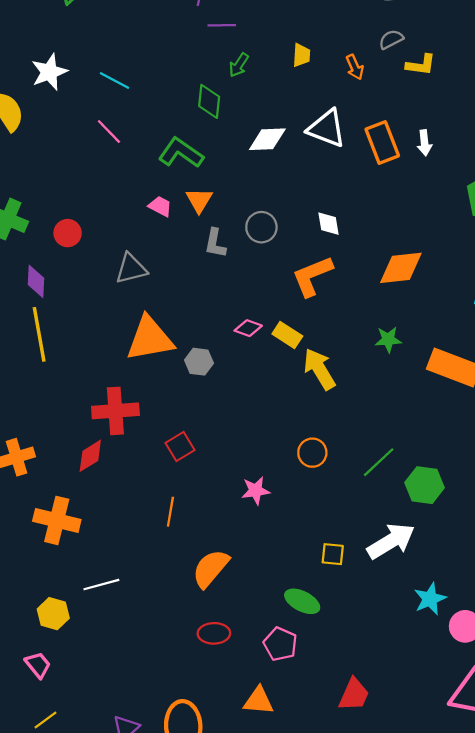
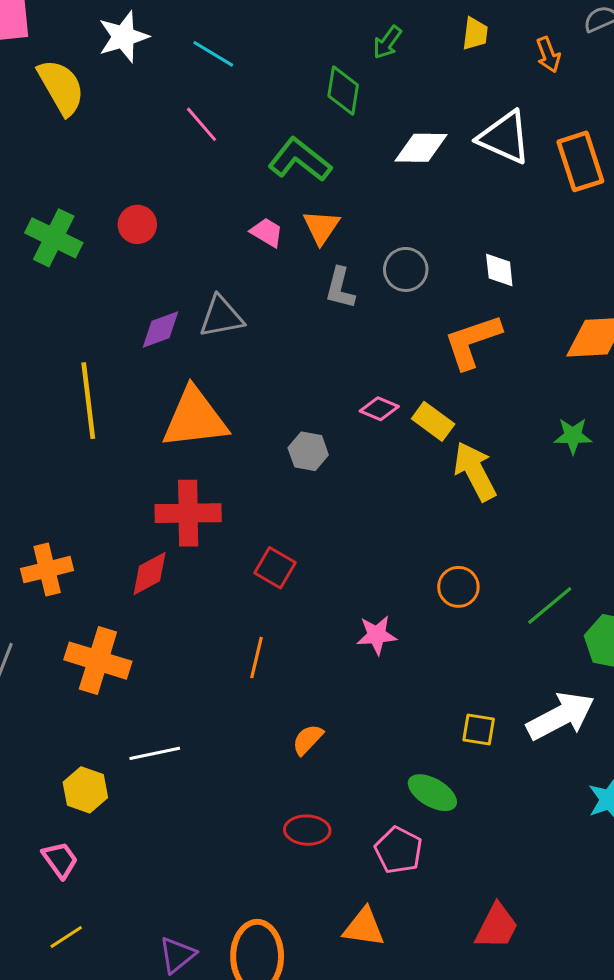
red circle: (68, 233) -> (137, 224), moved
purple diamond: (36, 281) -> (160, 329), moved, turned 64
orange triangle: (150, 339) -> (195, 418), moved
red square: (180, 447) -> (275, 568), turned -32
orange semicircle: (211, 568) -> (308, 740), size x0.6

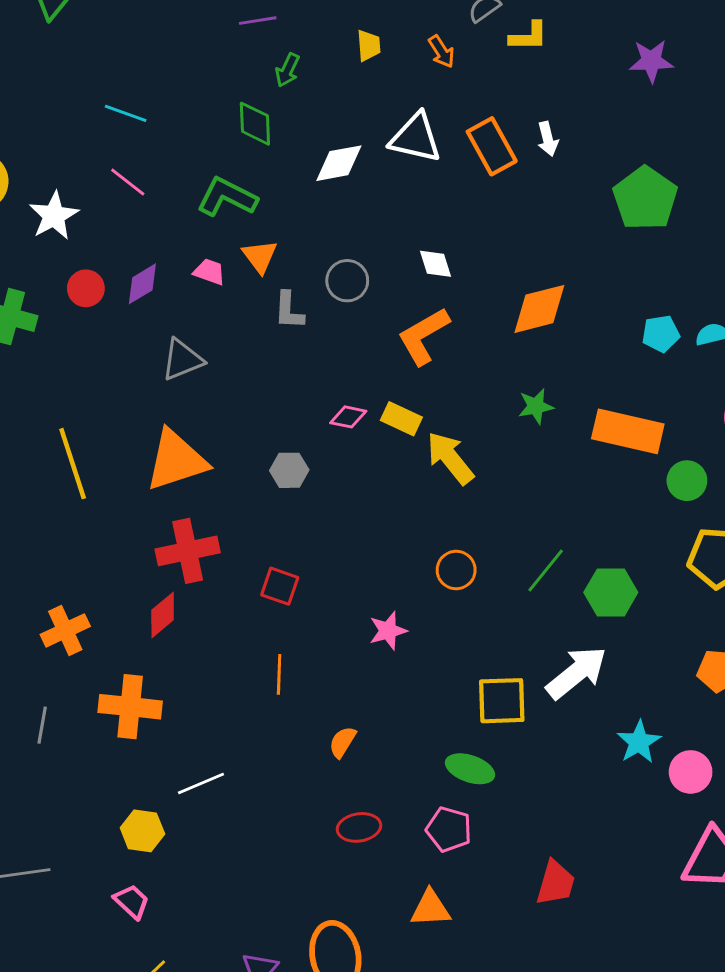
white star: (123, 37) -> (54, 216), moved
purple diamond: (160, 329) -> (142, 284), moved
yellow square: (479, 730) -> (502, 701), size x1.6

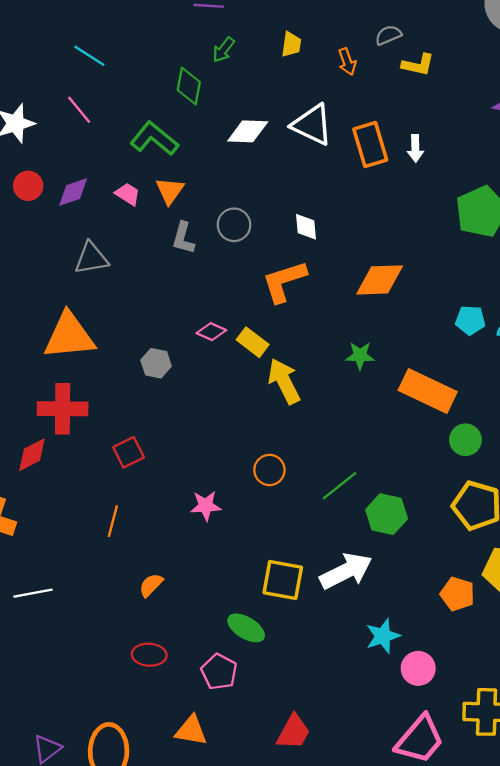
red square: (280, 586) -> (129, 452), turned 32

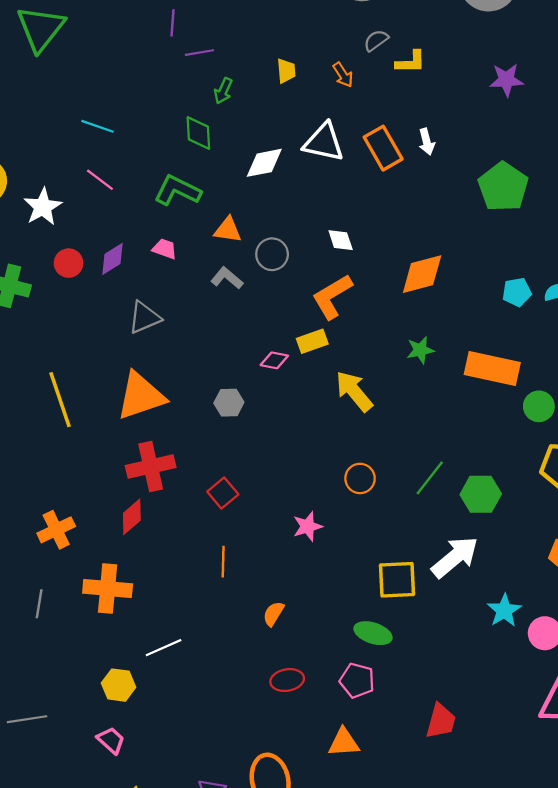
orange triangle: (170, 191) -> (228, 230), moved, turned -44
gray L-shape: (183, 238) -> (227, 278), turned 128
yellow rectangle: (253, 342) -> (312, 341), moved, turned -44

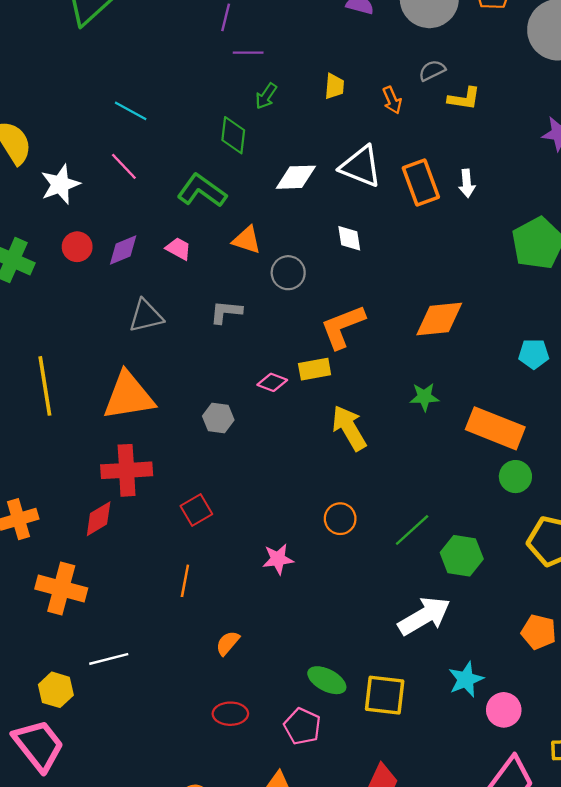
white diamond: (341, 240) -> (349, 238), moved
gray L-shape: (227, 278) -> (226, 312), moved, turned -44
green circle: (539, 406) -> (515, 477), moved
yellow square: (397, 580) -> (385, 695), moved
pink trapezoid: (111, 740) -> (39, 745), size x1.8

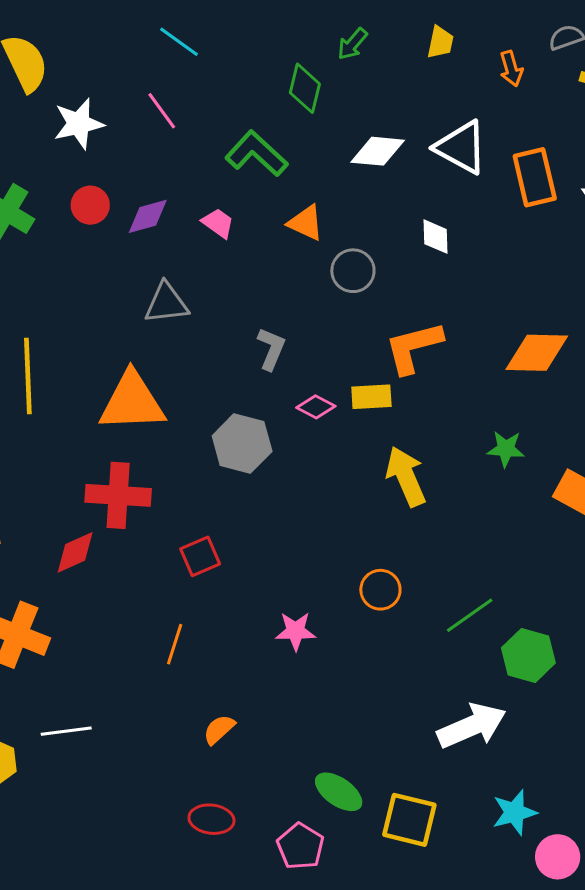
gray L-shape: (226, 312) -> (271, 349), moved, turned 100
gray hexagon: (218, 418) -> (242, 444), size x1.5

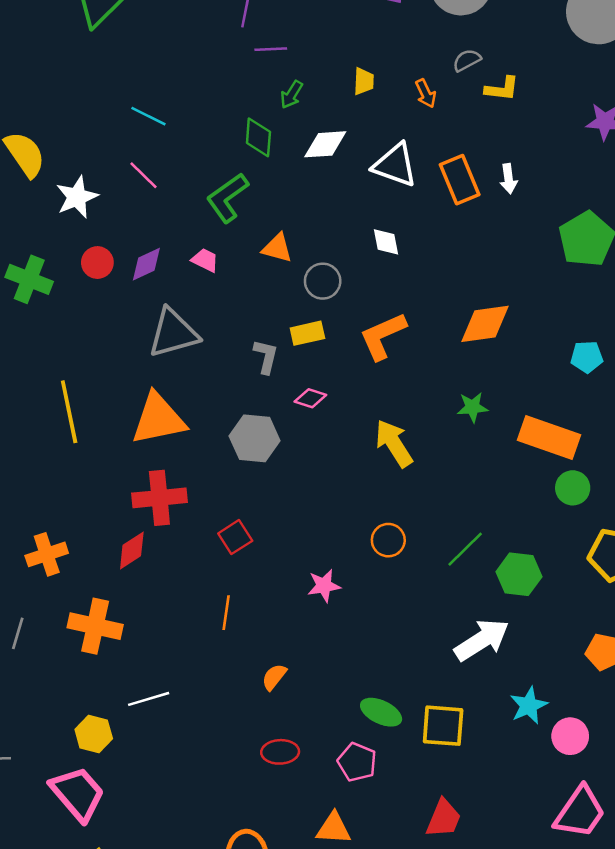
white diamond: (378, 151) -> (325, 144), moved
green L-shape: (256, 154) -> (227, 198), turned -69
gray triangle: (166, 303) -> (173, 333), size x1.4
yellow rectangle: (371, 397) -> (307, 333), moved

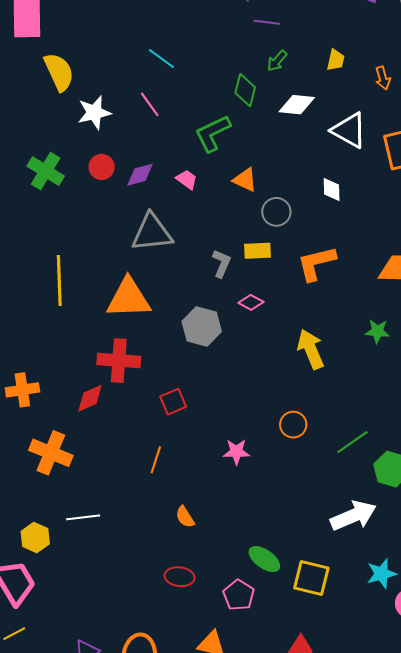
orange semicircle: (274, 677) -> (185, 517), turned -80

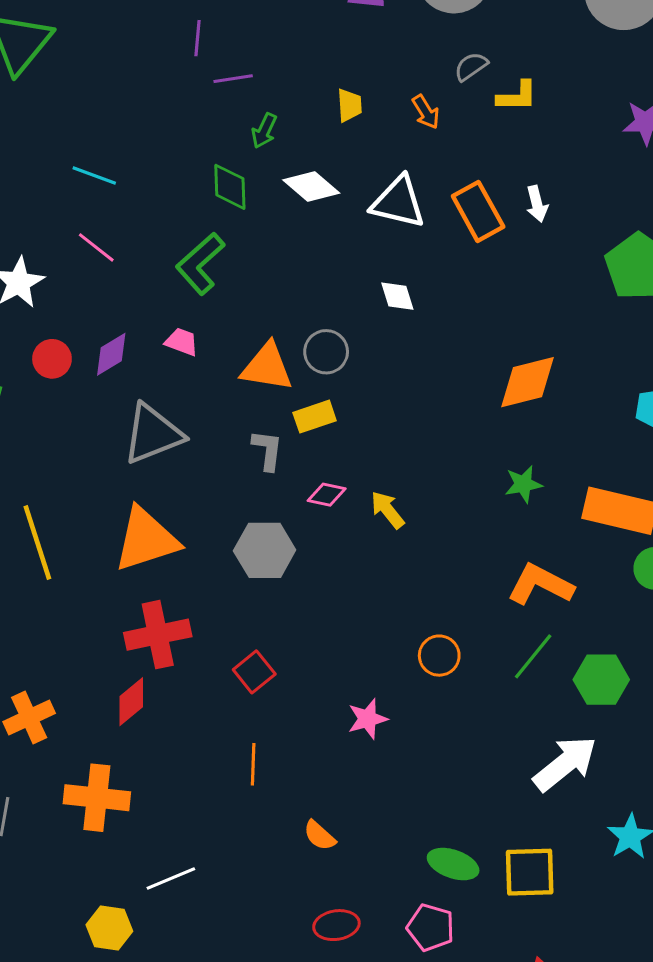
white diamond: (297, 105) -> (311, 186), turned 51
orange triangle: (245, 180) -> (267, 367), moved, size x1.4
orange L-shape: (316, 263) -> (540, 585), moved, turned 57
yellow arrow: (311, 349) -> (387, 510), moved, size x0.7

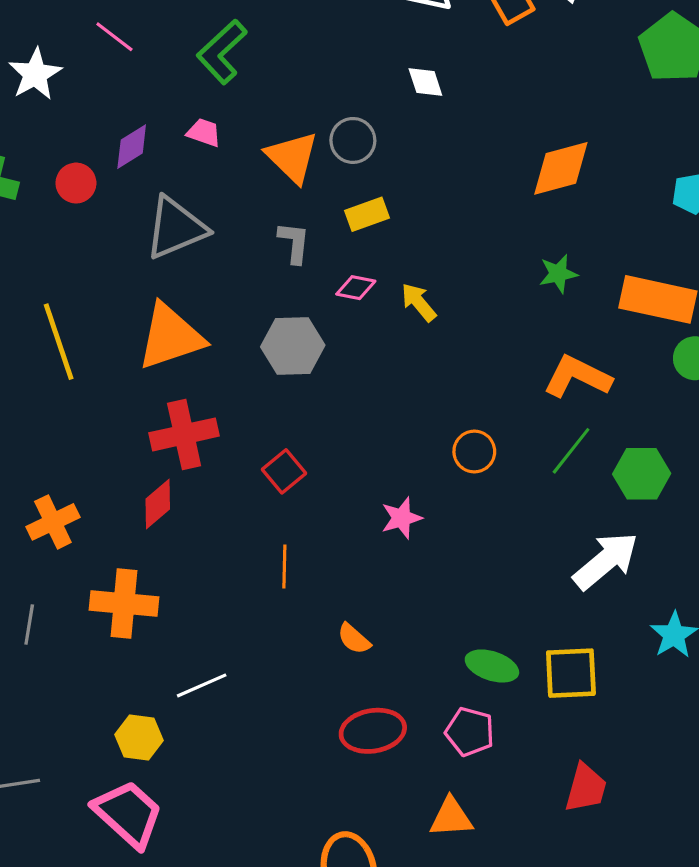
red circle: (52, 359) -> (76, 183), moved
orange triangle: (267, 367) -> (292, 157), turned 36
yellow rectangle: (315, 417) -> (367, 214), moved
red ellipse: (336, 925) -> (373, 731), size x1.4

